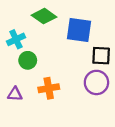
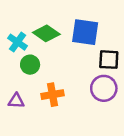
green diamond: (44, 16) -> (46, 33), moved
cyan cross: (16, 39) -> (18, 42), turned -30

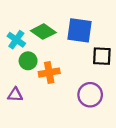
purple circle: (104, 88) -> (90, 95), moved
orange cross: (53, 95) -> (49, 73), moved

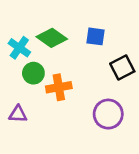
blue square: (80, 30) -> (96, 36), size x0.6
black square: (102, 56) -> (122, 68), turned -30

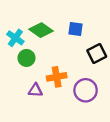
orange cross: (59, 87) -> (57, 77), moved
purple triangle: (18, 114) -> (35, 90), moved

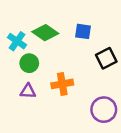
purple triangle: (35, 90) -> (28, 91), moved
purple circle: (86, 90) -> (104, 110), moved

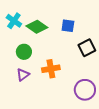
cyan cross: (17, 41) -> (14, 21), moved
purple triangle: (28, 91) -> (23, 75), turned -40

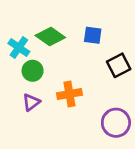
cyan cross: (14, 21) -> (19, 48), moved

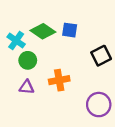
blue square: (93, 35) -> (70, 30), moved
purple triangle: (31, 102) -> (27, 87), turned 42

